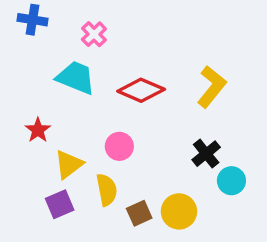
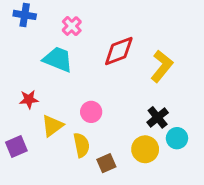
red diamond: (141, 90) -> (119, 51), moved, turned -44
red star: (38, 130) -> (29, 99), turned 30
purple square: (60, 204) -> (16, 147), moved
yellow circle: (179, 211) -> (145, 149), moved

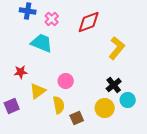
blue cross: (25, 15) -> (28, 11), moved
red diamond: (119, 51) -> (89, 22), moved

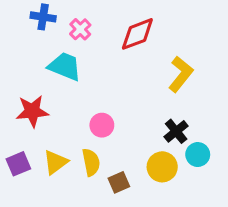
red star: (21, 72) -> (32, 111), size x1.5
yellow triangle: (38, 91) -> (55, 162), moved

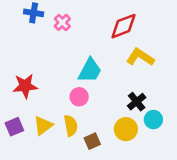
red diamond: (137, 34) -> (123, 26), moved
cyan trapezoid: (65, 66) -> (90, 70), moved, turned 96
yellow L-shape: (181, 74) -> (140, 57), turned -96

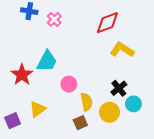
cyan trapezoid: (90, 70) -> (47, 61), moved
red star: (25, 86) -> (22, 75), turned -30
yellow semicircle: (71, 126) -> (87, 102), moved
purple square: (14, 127) -> (13, 121), moved

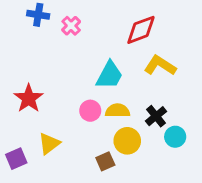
cyan trapezoid: (47, 61) -> (109, 75), moved
yellow semicircle: (87, 102) -> (118, 111), moved, turned -78
yellow circle: (109, 112) -> (127, 141), moved

